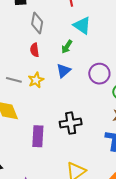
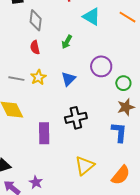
cyan triangle: (82, 26) -> (92, 17), moved
blue triangle: (64, 71) -> (68, 79), moved

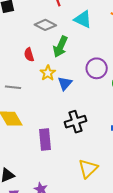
gray diamond: (36, 20) -> (45, 25), moved, turned -65
green arrow: (67, 42) -> (60, 47), size x1.5
yellow star: (38, 77) -> (48, 73), moved

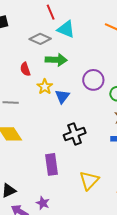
cyan triangle: (83, 19) -> (66, 29), moved
green arrow: (60, 47) -> (56, 60), turned -110
purple rectangle: (45, 139) -> (52, 164), moved

